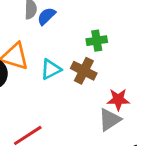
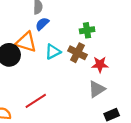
blue semicircle: (46, 16) -> (42, 24), moved
red star: (118, 100) -> (100, 64), moved

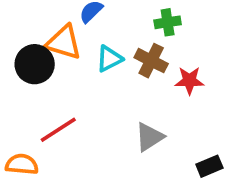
gray triangle: (97, 89) -> (149, 137), moved
red line: (36, 101) -> (58, 130), moved

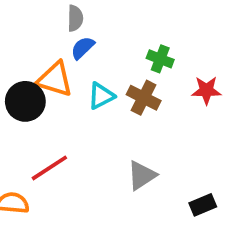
green cross: (168, 22) -> (160, 59), turned 30
red star: (189, 81) -> (206, 90), moved

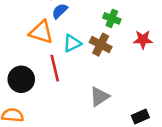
black circle: (25, 101) -> (21, 79), moved
red line: (49, 168) -> (55, 68), moved, turned -70

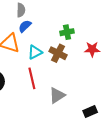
green cross: (112, 18) -> (67, 32), turned -32
red line: (55, 68) -> (32, 78), moved

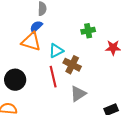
blue semicircle: (25, 26) -> (36, 27), moved
brown cross: (58, 53) -> (72, 65), moved

